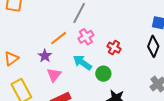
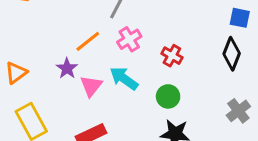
green circle: (103, 74) -> (168, 96), moved
pink triangle: (54, 75) -> (91, 86), moved

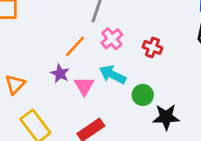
green circle: (168, 96) -> (143, 95), moved

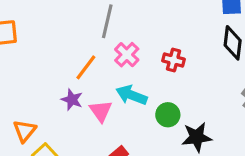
orange triangle: (15, 84) -> (25, 131), moved

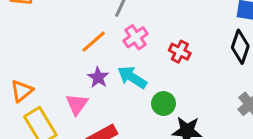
purple star: (72, 100) -> (98, 77), moved
pink triangle: (101, 111) -> (77, 104), moved

